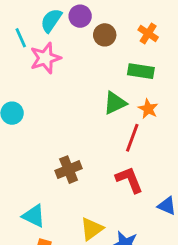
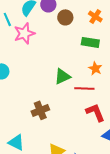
green triangle: (115, 103) -> (62, 76), moved
red line: (132, 138) -> (84, 88), turned 72
red L-shape: (129, 180) -> (95, 112), moved

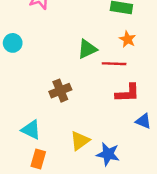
red L-shape: (95, 112) -> (128, 93), turned 110

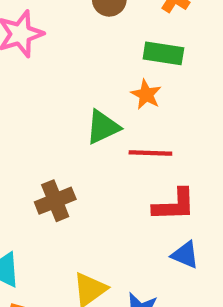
orange star: (128, 39) -> (146, 95), moved
blue triangle: (143, 121) -> (185, 255), moved

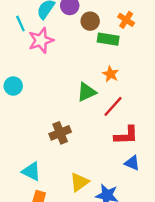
green rectangle: (163, 53) -> (108, 39), moved
red line: (150, 153) -> (113, 106), turned -50

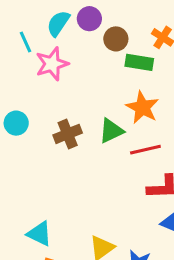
orange star: (111, 74) -> (142, 107), size x1.5
red line: (113, 106) -> (145, 150), turned 35
brown cross: (60, 133) -> (68, 134), moved

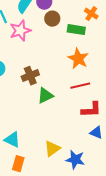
brown circle: (116, 39) -> (52, 19), moved
green triangle: (111, 131) -> (45, 96), moved

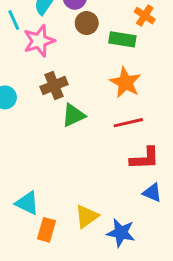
brown cross: (30, 76) -> (54, 86), moved
green triangle: (45, 96) -> (73, 115), moved
orange rectangle: (18, 164) -> (47, 230), moved

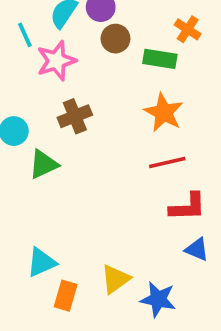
green triangle: (73, 115) -> (43, 164), moved
cyan triangle: (27, 203) -> (42, 262), turned -50

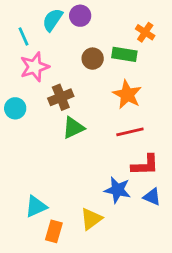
brown circle: (115, 39) -> (93, 59), moved
pink star: (56, 61) -> (35, 67), moved
green triangle: (43, 164) -> (73, 128), moved
blue star: (158, 299) -> (117, 190), moved

